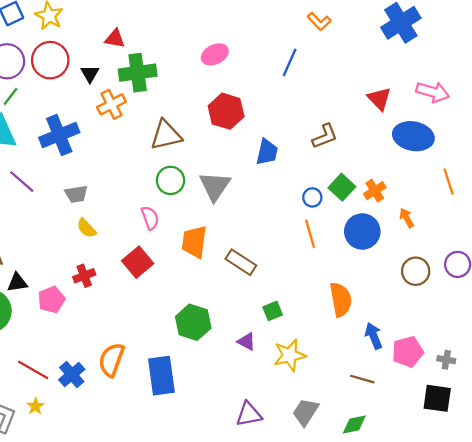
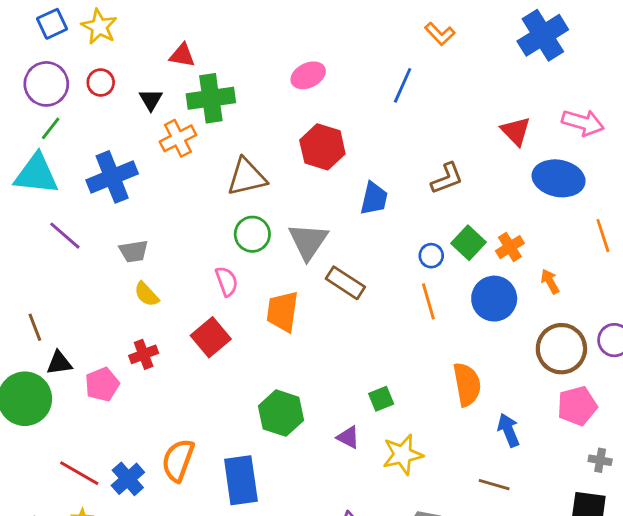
red circle: (50, 60) -> (101, 83), size x0.6
brown rectangle: (241, 262) -> (345, 283), moved
brown circle: (416, 271) -> (561, 349), size x1.4
pink pentagon: (408, 352) -> (577, 406), moved

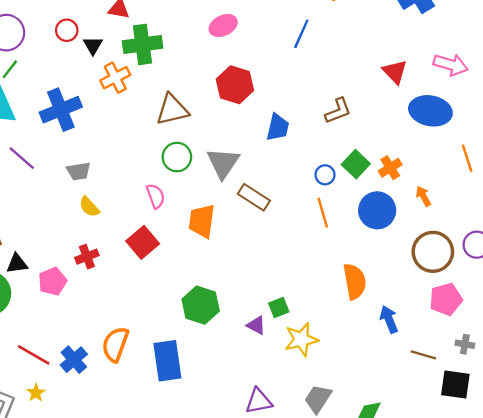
red circle: (101, 83) -> (67, 30), moved
green square: (381, 399) -> (279, 307), moved
brown line: (494, 485) -> (423, 355), moved

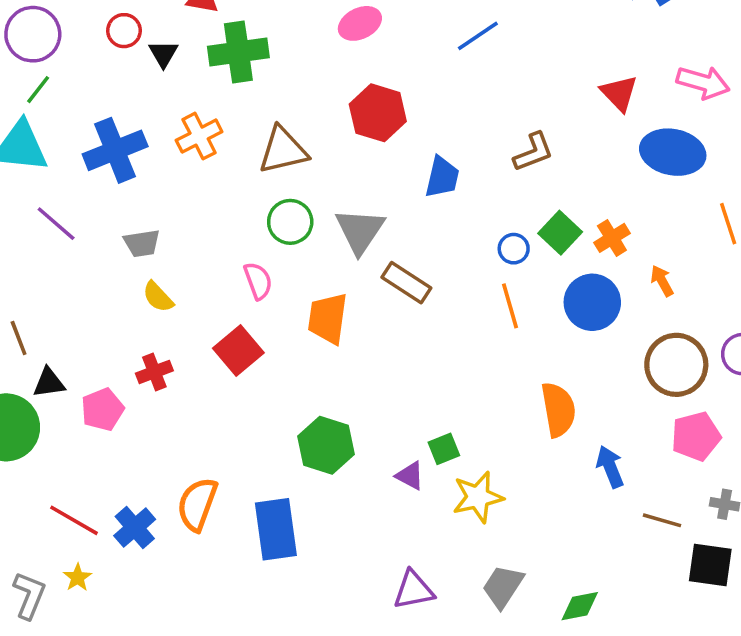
blue line: (301, 34) -> (478, 36), turned 32
orange cross: (115, 78) -> (199, 136), moved

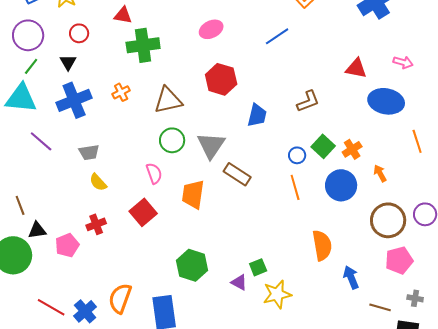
black triangle: (163, 54) -> (68, 62), moved
pink arrow: (703, 82) -> (403, 62), size x0.7
red triangle: (619, 93) -> (356, 68), turned -35
orange cross: (199, 136) -> (121, 92), size x0.7

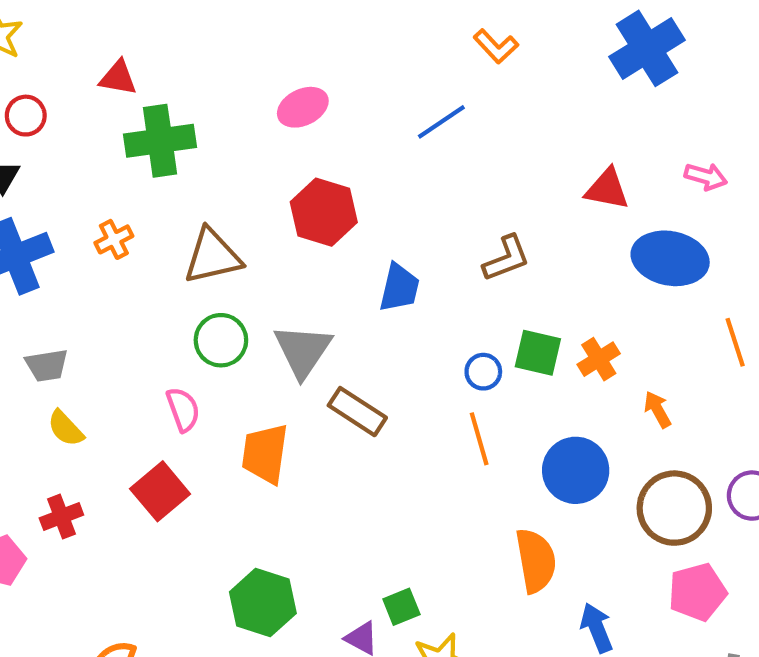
green square: (323, 146) -> (538, 353), turned -30
blue circle: (341, 185) -> (576, 470), moved

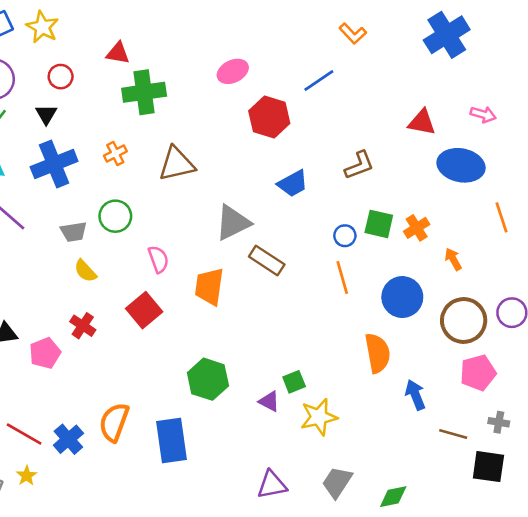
red hexagon: (324, 212) -> (269, 117), moved
blue trapezoid: (399, 288) -> (293, 184), turned 48
green circle: (221, 340) -> (115, 216), moved
gray triangle: (303, 351) -> (233, 223), turned 30
red cross: (61, 517) -> (83, 326), turned -35

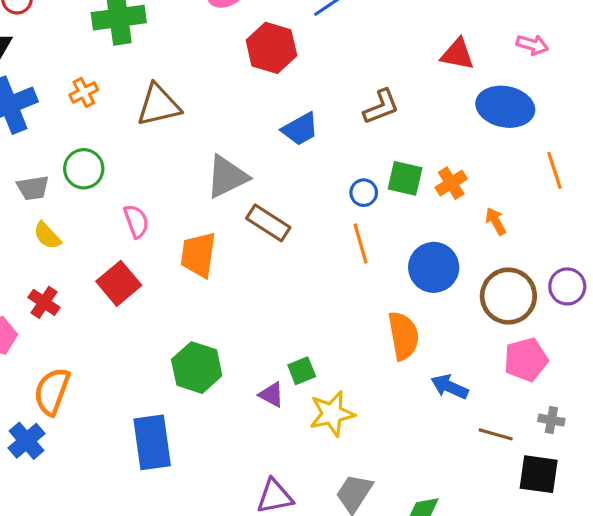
blue arrow: (415, 395) -> (450, 387), turned -44
orange semicircle: (114, 422) -> (52, 391), moved

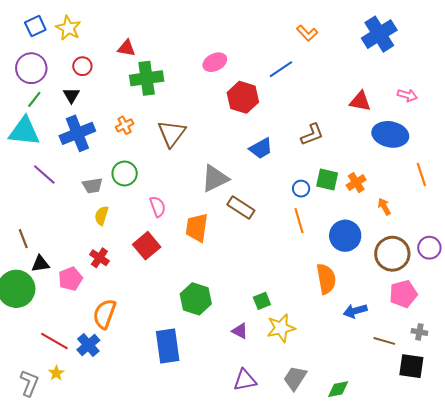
brown triangle: (159, 105) -> (172, 133), turned -40
yellow semicircle: (47, 236) -> (101, 216), turned 60
blue arrow: (450, 387) -> (355, 311), turned -40
purple triangle: (271, 395) -> (240, 331), moved

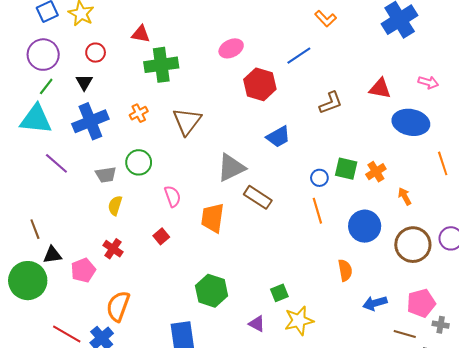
brown L-shape: (312, 134) -> (331, 103), moved
red square: (147, 246) -> (161, 236), size x0.6
orange semicircle: (326, 279) -> (345, 270), size x0.7
pink pentagon: (403, 294) -> (421, 303), moved

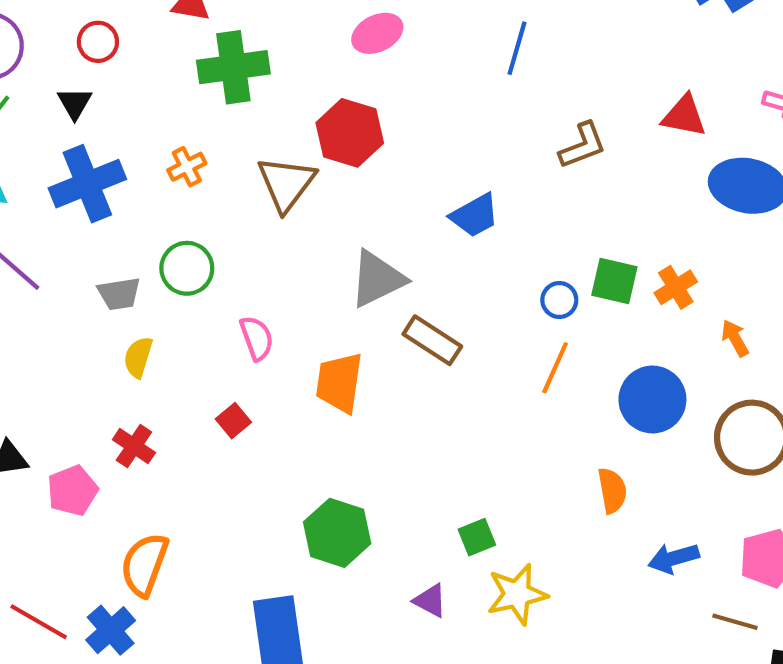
blue line: (299, 56) -> (517, 48), turned -40
red hexagon: (260, 84) -> (350, 133), moved
orange line: (317, 211) -> (555, 368), turned 40

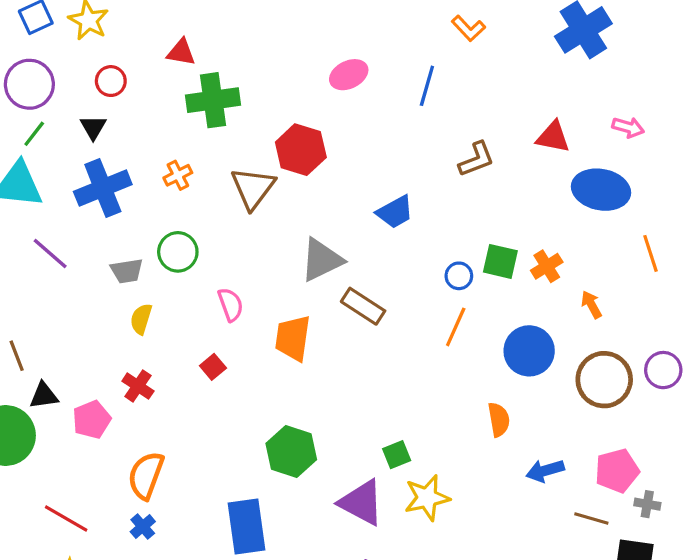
pink ellipse: (377, 33) -> (349, 75), moved
purple triangle: (430, 601) -> (361, 503), size x1.8
blue cross: (111, 630) -> (143, 527), moved, size x0.7

